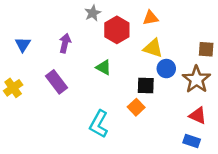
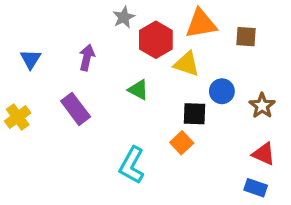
orange triangle: (151, 18) -> (201, 24), size x1.5
yellow triangle: (153, 48) -> (187, 64), moved
brown square: (206, 49) -> (246, 37), moved
brown star: (196, 79) -> (262, 106), size x0.7

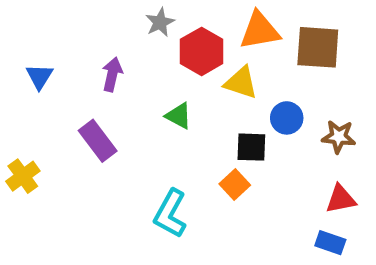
brown square: (246, 37) -> (318, 47), size x1.6
brown star: (262, 106) -> (339, 137), turned -30
yellow cross: (18, 117) -> (23, 176), moved
red triangle: (264, 154) -> (341, 199), turned -35

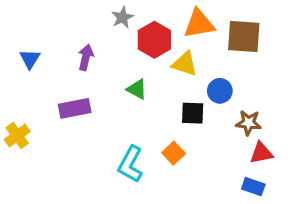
brown star: (339, 137) -> (249, 123), moved
purple rectangle: (98, 141) -> (75, 108), turned -64
orange square: (235, 184) -> (174, 153), moved

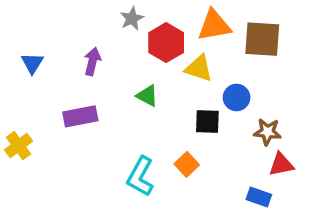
blue rectangle: (253, 187) -> (259, 197), moved

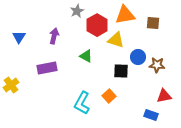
brown square: (262, 39) -> (153, 23), size x0.6
brown star: (267, 132) -> (157, 65), moved

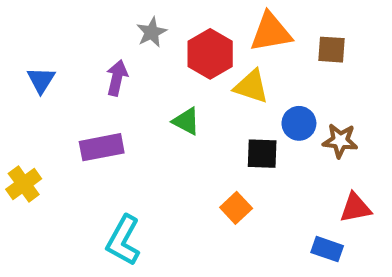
gray star: (77, 11) -> (152, 32), moved
cyan L-shape: (82, 103) -> (123, 240), moved

